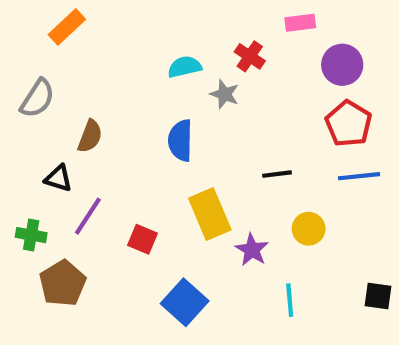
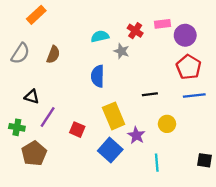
pink rectangle: (300, 23) -> (162, 24), moved
brown semicircle: (90, 136) -> (53, 55), moved
blue square: (185, 302) -> (110, 150), moved

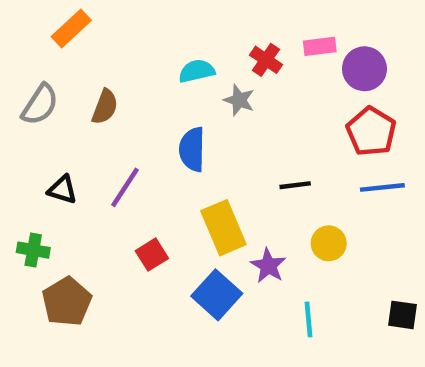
purple line: (48, 117) -> (125, 187), moved
red square: (77, 130) -> (152, 255), turned 35

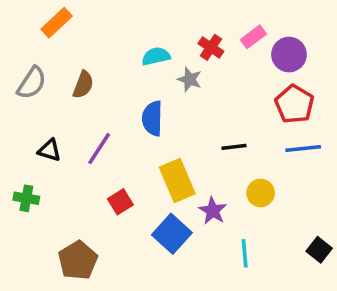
pink rectangle: (320, 46) -> (253, 37), turned -30
brown pentagon: (67, 302) -> (78, 260), moved
black square: (403, 315) -> (319, 250), turned 30

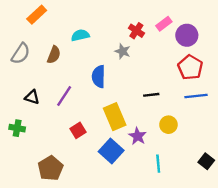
cyan semicircle: (156, 56) -> (80, 35), moved

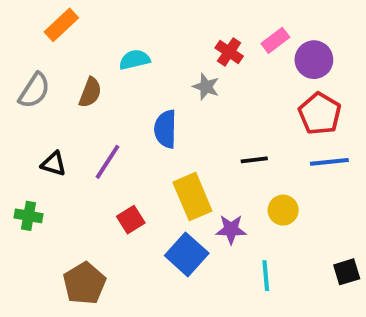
purple star: (138, 136) -> (231, 229), turned -30
black square: (206, 161) -> (347, 272), turned 35

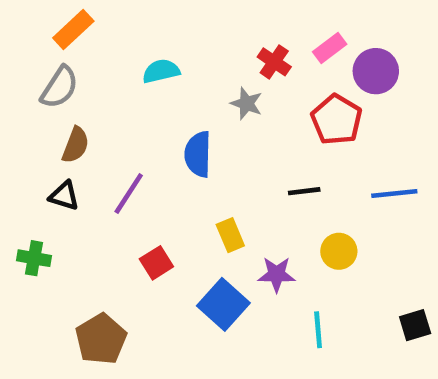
gray semicircle: (34, 90) -> (59, 87), moved
brown semicircle: (90, 92) -> (76, 145), moved
red pentagon: (320, 114) -> (337, 120), moved
yellow rectangle: (192, 197) -> (230, 235), size x0.6

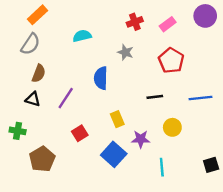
red cross: (274, 62) -> (135, 22), moved, turned 35
purple circle: (376, 71) -> (205, 16), moved
brown pentagon: (101, 339) -> (42, 159), moved

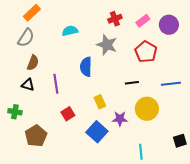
purple circle: (205, 16) -> (169, 25), moved
gray star: (125, 52) -> (107, 45), size x1.5
purple line: (66, 98) -> (56, 84), turned -42
yellow circle: (172, 127) -> (147, 109), size x1.5
cyan line: (162, 167) -> (141, 152), moved

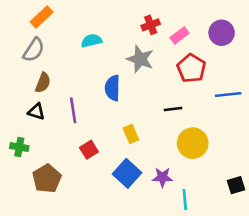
pink rectangle: (143, 21) -> (180, 35), moved
blue line: (171, 84) -> (228, 95), moved
purple star: (120, 119) -> (162, 177), moved

